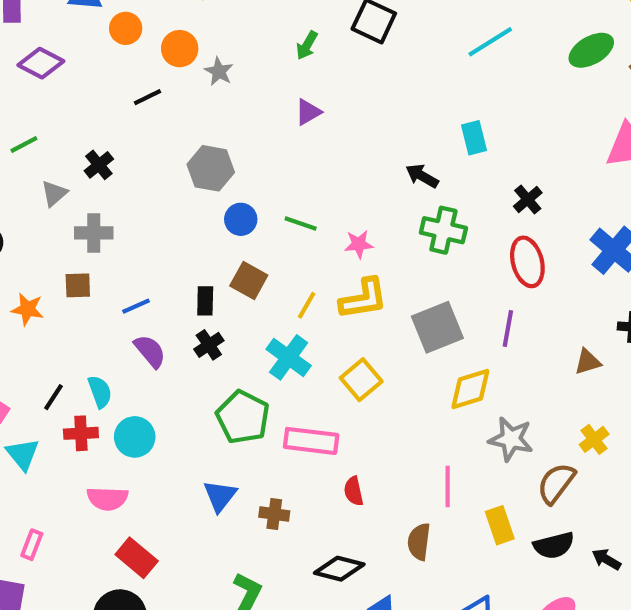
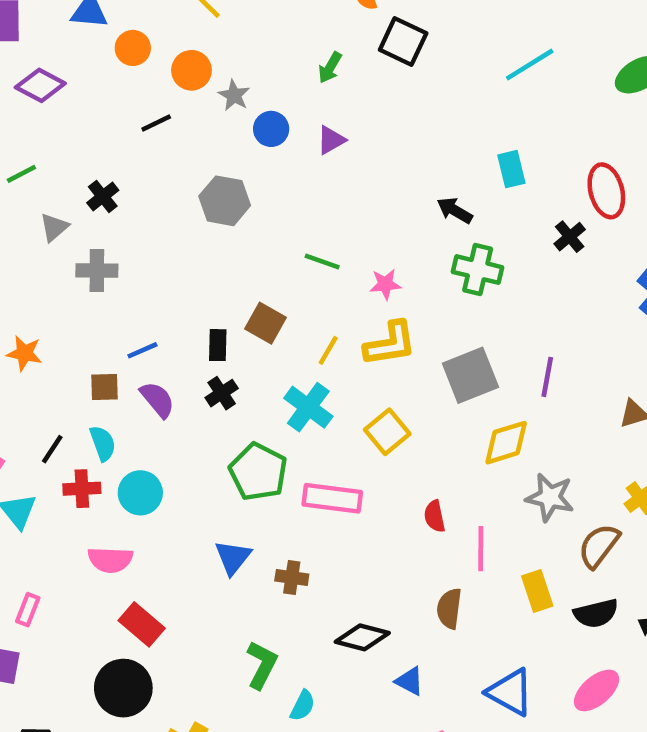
blue circle: (241, 219) -> (271, 129), moved
red ellipse: (527, 262) -> (606, 191), moved
brown square: (78, 285) -> (104, 387), moved
red semicircle: (354, 491) -> (435, 516), moved

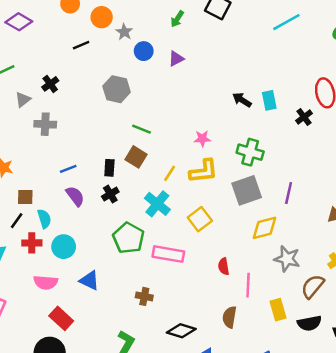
cyan rectangle: (511, 169) -> (269, 100), moved
green line: (322, 261) -> (142, 129), moved
green cross: (478, 270) -> (250, 152), moved
brown square: (104, 387) -> (25, 197), moved
blue triangle: (233, 557) -> (89, 280), moved, turned -45

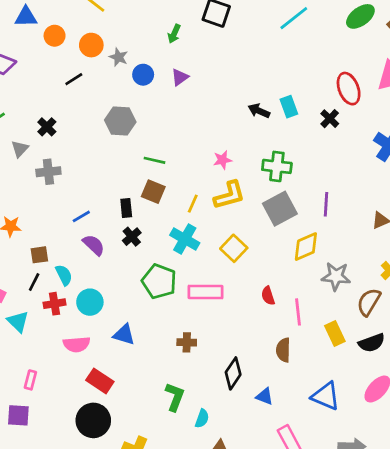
black diamond: (181, 331) -> (233, 373), turned -64

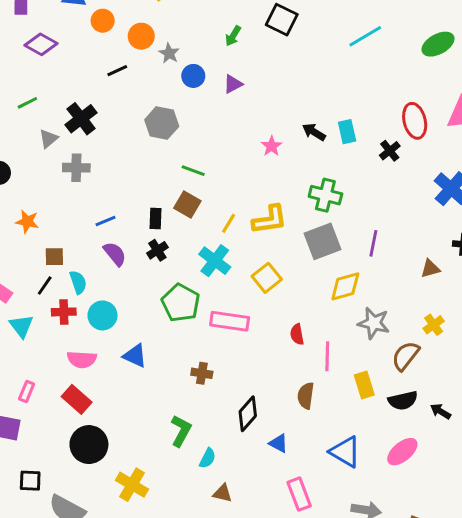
black cross: (47, 127) -> (81, 119), size x1.5
pink star: (222, 160) -> (272, 146), moved, turned -30
red rectangle: (100, 381) -> (77, 399), moved

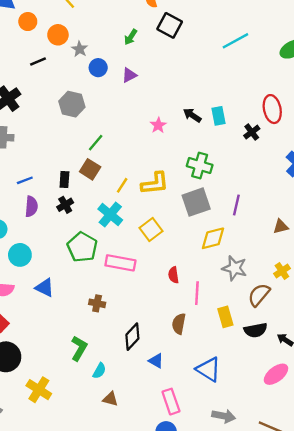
green line: (193, 171) -> (96, 143), turned -72
purple semicircle: (115, 254) -> (31, 207), turned 42
pink ellipse: (402, 452) -> (276, 374), moved

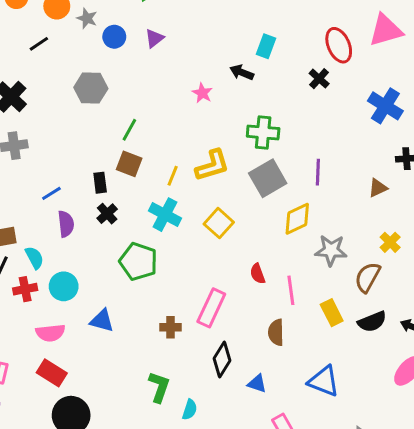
cyan rectangle: (218, 116) -> (266, 46), moved, turned 42
pink rectangle: (120, 263) -> (211, 308), moved, turned -64

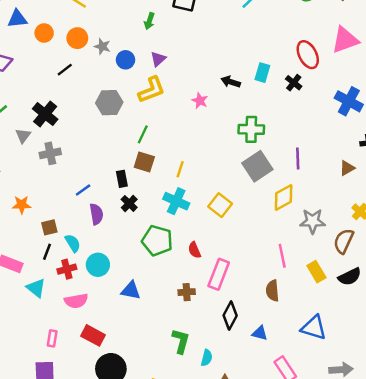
cyan rectangle: (266, 46) -> (262, 73), moved
yellow L-shape: (212, 165) -> (152, 90), moved
red semicircle: (258, 274) -> (194, 250), moved
pink semicircle: (50, 333) -> (76, 301), moved

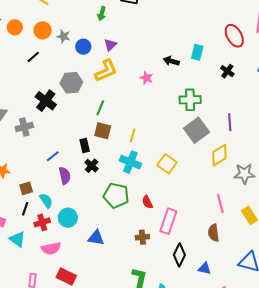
black cross: (294, 83) -> (227, 71), moved
black cross: (45, 114) -> (46, 101), moved

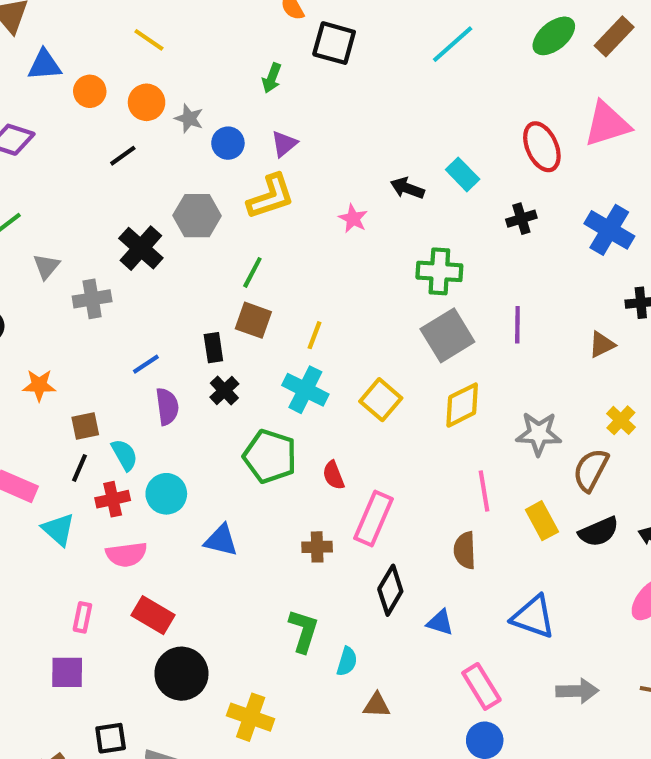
cyan rectangle: (197, 52) -> (463, 174), turned -63
black cross: (227, 71) -> (521, 219), turned 32
yellow diamond: (219, 155) -> (462, 405), moved

